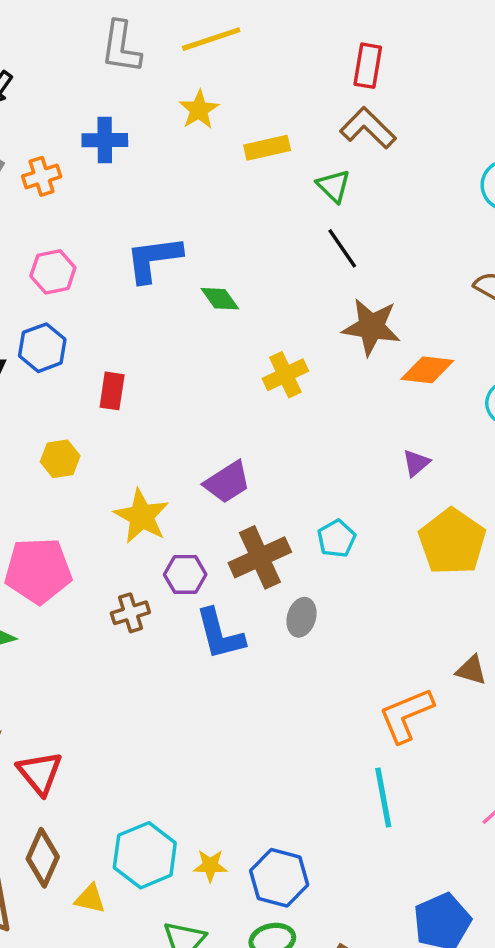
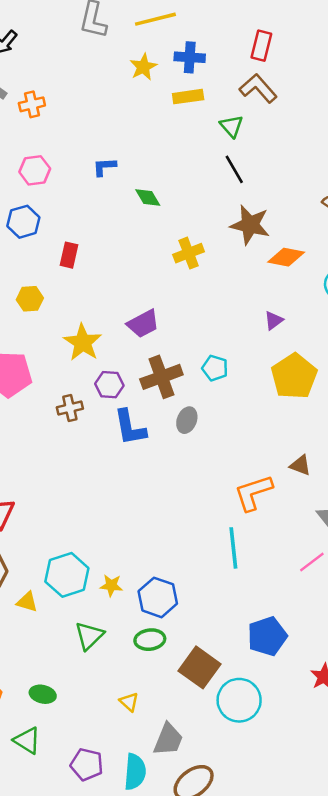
blue cross: (105, 140) -> (190, 57), moved
blue L-shape: (154, 259) -> (104, 167), size x0.6
cyan pentagon: (336, 539) -> (215, 368), turned -30

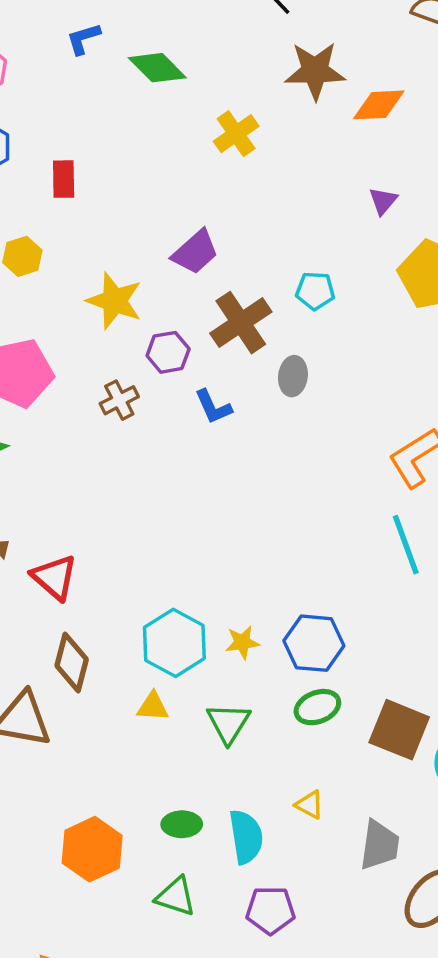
green diamond: (148, 198) -> (157, 68), size x1.4
blue L-shape: (130, 427) -> (213, 407), size x0.7
yellow triangle: (27, 602) -> (153, 707), moved
cyan semicircle: (135, 772) -> (246, 837), moved

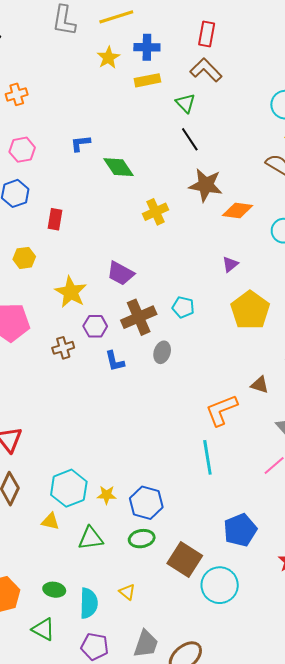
purple trapezoid: (195, 252) -> (121, 273), turned 60
green triangle: (228, 723) -> (91, 538), turned 40
gray trapezoid: (379, 845) -> (146, 644), moved

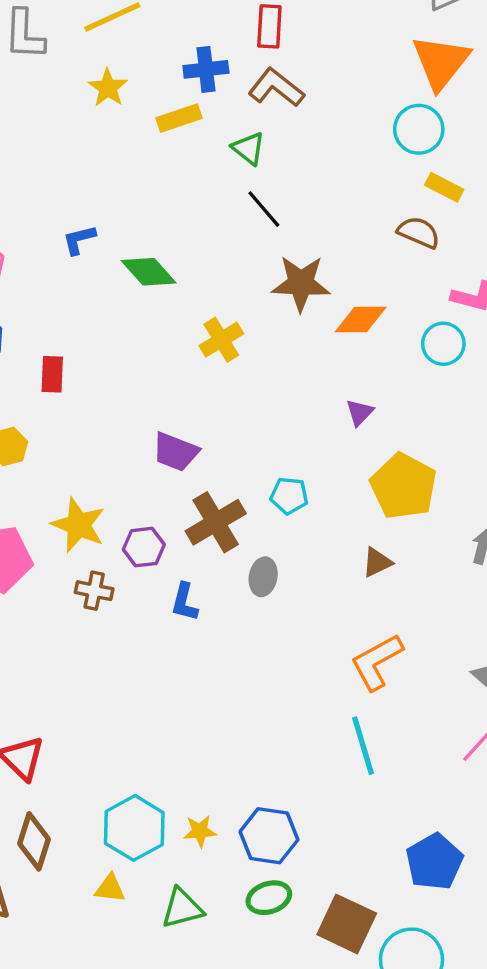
blue cross: (147, 47) -> (206, 69), moved
yellow star: (71, 292) -> (78, 525), moved
brown cross: (63, 348) -> (94, 591), turned 35
blue L-shape: (115, 361) -> (184, 602), turned 35
brown triangle: (260, 385) -> (377, 562), moved, turned -36

